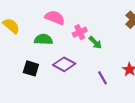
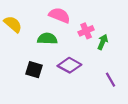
green arrow: (95, 43) -> (103, 42), turned -112

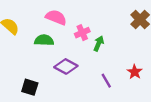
black square: (34, 70) -> (30, 87), moved

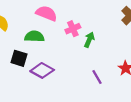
purple diamond: (66, 66) -> (42, 70), moved
black square: (30, 87) -> (19, 58), moved

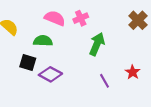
pink cross: (73, 29) -> (81, 18), moved
green arrow: (89, 40) -> (97, 44), size x1.5

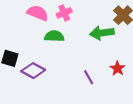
green semicircle: (43, 41) -> (54, 36), moved
green arrow: (97, 44) -> (102, 33), moved, turned -120

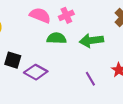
green arrow: (102, 33) -> (91, 40), moved

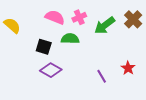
green arrow: (91, 40) -> (105, 25), moved, turned -30
black square: (13, 60) -> (44, 47), moved

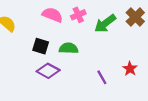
green semicircle: (70, 39) -> (69, 48), moved

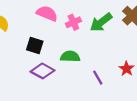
pink cross: (78, 15) -> (73, 22), moved
green semicircle: (69, 48) -> (70, 57), moved

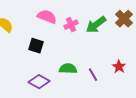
green semicircle: (70, 57) -> (68, 69), moved
purple diamond: (43, 71) -> (39, 82), moved

